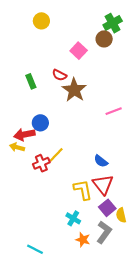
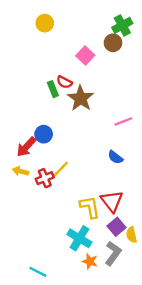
green rectangle: (31, 81) -> (53, 89), moved
red arrow: (24, 135) -> (26, 147), turned -36
yellow arrow: (17, 147) -> (20, 171), moved
blue semicircle: (101, 161) -> (115, 157), moved
cyan cross: (73, 218) -> (79, 238), size x1.5

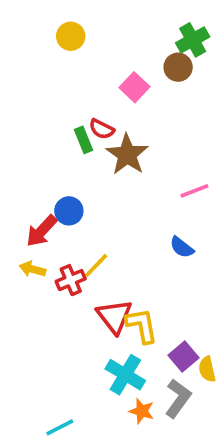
red triangle: (112, 201) -> (114, 316), moved
cyan line: (38, 272) -> (60, 427), turned -54

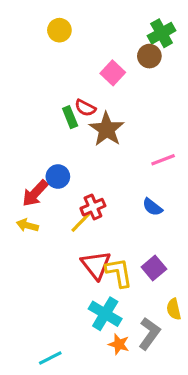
red cross: (71, 280) -> (93, 207), moved
purple square: (184, 356) -> (154, 268), moved

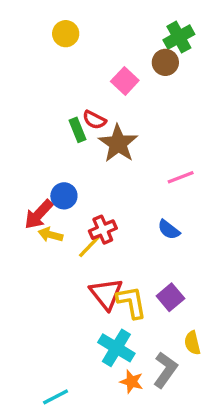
yellow arrow: (27, 225) -> (50, 235), moved

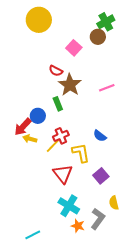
yellow circle: (66, 34) -> (39, 20), size x1.6
green rectangle: (77, 130) -> (58, 104), moved
pink line: (181, 177) -> (107, 88), moved
yellow L-shape: (132, 302) -> (81, 153), moved

